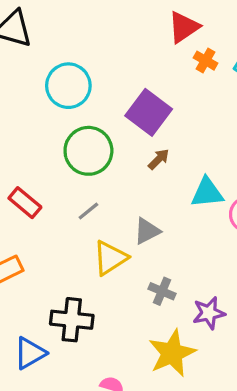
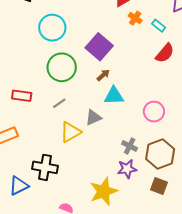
cyan triangle: (207, 193) -> (114, 96), moved
red rectangle: (25, 203) -> (22, 96), turned -36
gray cross: (162, 291) -> (130, 146), moved

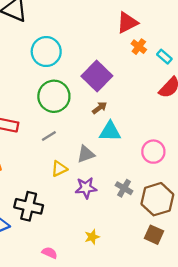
yellow triangle: (70, 132) -> (59, 169), size x0.7
purple star: (127, 169) -> (86, 188), moved
yellow star: (104, 191) -> (92, 237), size x0.5

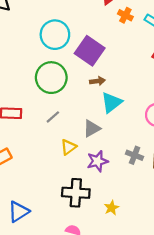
cyan circle: (46, 52) -> (55, 35), moved
brown arrow: (100, 108) -> (97, 81), turned 40
cyan triangle: (110, 131) -> (112, 102), turned -30
black cross: (29, 206) -> (76, 193), moved

